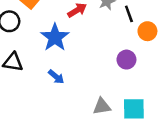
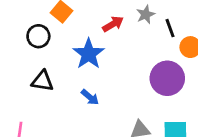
purple circle: (126, 60) -> (167, 78), size x1.6

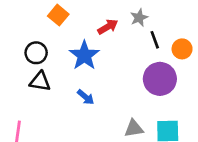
black line: (170, 28) -> (155, 40), moved
black circle: (38, 36) -> (36, 53), moved

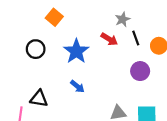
red arrow: (108, 27) -> (109, 39), moved, turned 63
purple circle: (160, 79) -> (140, 71), size x0.7
black triangle: (40, 81) -> (39, 99), moved

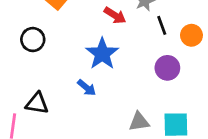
red arrow: (109, 39) -> (115, 15), moved
blue star: (76, 51) -> (102, 54), moved

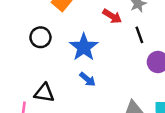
black line: (162, 25) -> (139, 35), moved
blue star: (102, 54) -> (84, 47), moved

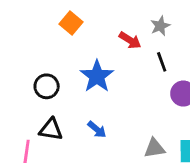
black circle: (40, 37) -> (47, 86), moved
blue arrow: (87, 79) -> (97, 130), moved

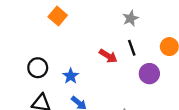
red arrow: (130, 40) -> (108, 56), moved
blue star: (97, 76) -> (71, 76), moved, size x0.6

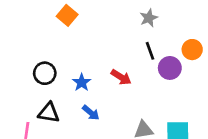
red arrow: (108, 56) -> (121, 77), moved
purple circle: (149, 74) -> (170, 68), moved

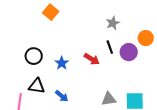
gray star: (149, 18) -> (113, 23), moved
black line: (150, 51) -> (110, 47), moved
blue arrow: (91, 113) -> (62, 96), moved

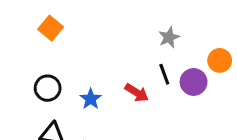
orange square: (51, 12) -> (51, 28), moved

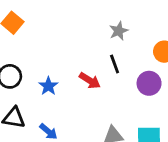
purple circle: (194, 82) -> (149, 83), moved

